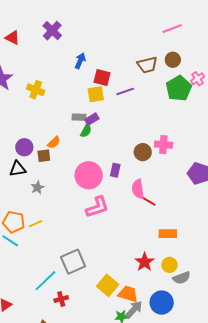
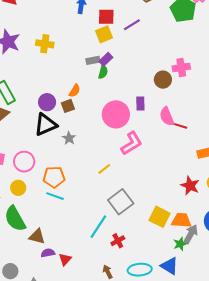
black triangle: (18, 169) -> (46, 125), size x1.4
yellow line: (36, 224) -> (104, 169), moved

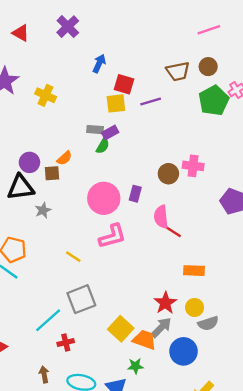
yellow line: (104, 169) -> (73, 257), turned 56
gray arrow: (191, 234) -> (161, 327), moved

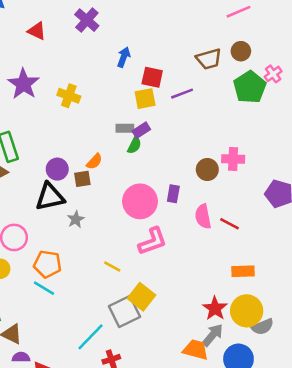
red line: (172, 231) -> (229, 224), moved
yellow circle: (195, 307) -> (247, 311), size x1.6
yellow square: (121, 329) -> (142, 297), moved

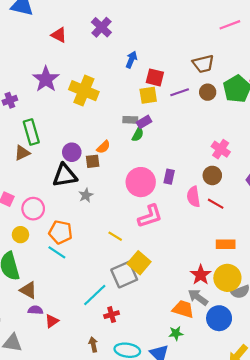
brown circle: (241, 51) -> (208, 92), moved
yellow cross: (69, 96) -> (84, 91), size x1.5
pink cross: (233, 159) -> (221, 149), turned 30
brown circle: (207, 169) -> (212, 175), moved
gray arrow: (213, 335) -> (198, 297), turned -96

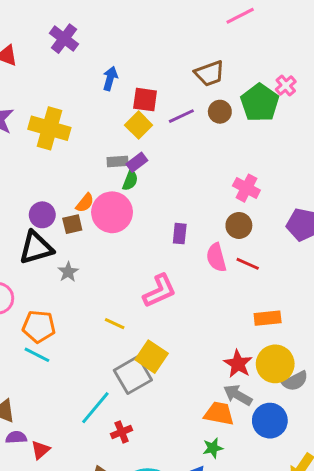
yellow square: (148, 95) -> (139, 125), turned -30
pink circle: (141, 182) -> (112, 212), moved

